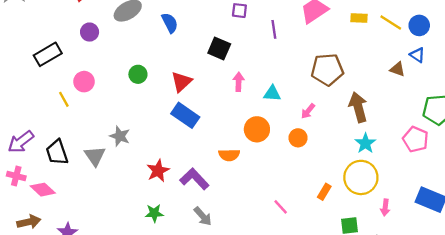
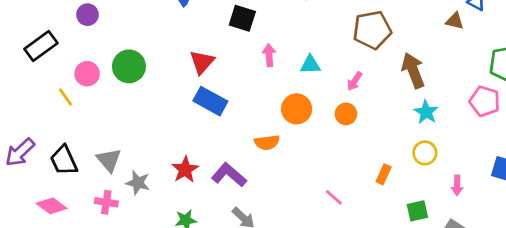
green circle: (138, 74) -> (129, 66), moved, size x1.5
gray star: (120, 136) -> (138, 183), moved
pink cross: (16, 176) -> (106, 202), moved
yellow circle: (361, 177) -> (425, 153), size x0.6

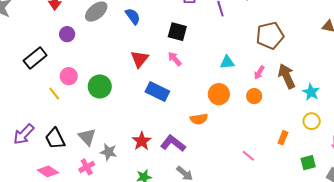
pink arrow: (269, 55) -> (175, 59), moved, turned -35
red triangle: (202, 62) -> (139, 59), moved
green circle: (129, 66) -> (100, 86), moved
brown arrow: (413, 70) -> (287, 76), moved
pink cross: (106, 202) -> (87, 167), turned -35

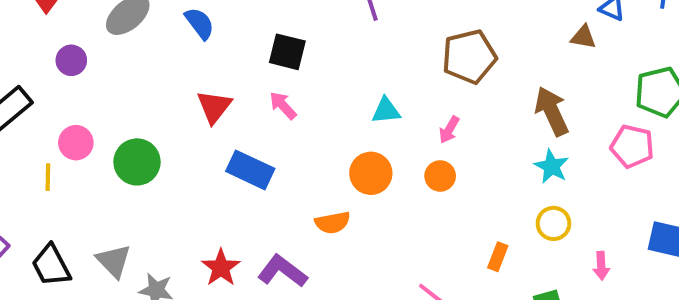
brown arrow: (287, 76) -> (552, 111), moved
yellow line: (54, 93) -> (48, 177), turned 40

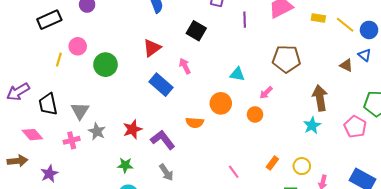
pink arrow: (283, 105) -> (185, 66), moved
yellow circle: (553, 223) -> (302, 166), moved

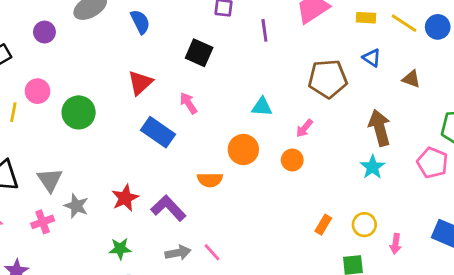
blue triangle: (365, 55) -> (372, 58), moved
gray arrow: (166, 172) -> (178, 253), turned -60
pink line: (234, 172) -> (212, 252), moved

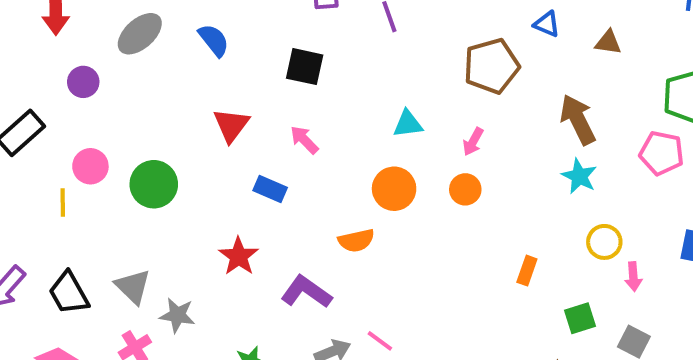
blue rectangle: (158, 132) -> (270, 189), size x0.7
red star: (125, 198) -> (239, 256), moved
yellow circle: (364, 225) -> (604, 242), moved

